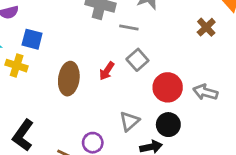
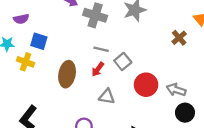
gray line: (129, 27) -> (101, 49), moved
gray triangle: (129, 121) -> (107, 97), moved, turned 49
black circle: (168, 125) -> (185, 113), moved

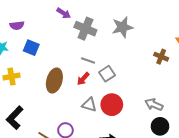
brown cross: (179, 38) -> (161, 57), turned -32
yellow cross: (26, 62) -> (11, 77), moved, turned -35
red circle: (146, 85) -> (112, 105), moved

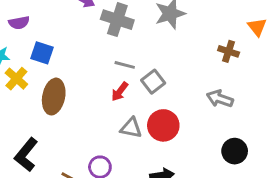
yellow cross: (11, 77) -> (16, 79), moved, turned -35
brown ellipse: (54, 81) -> (54, 97), moved
gray arrow: (154, 105) -> (220, 99), moved

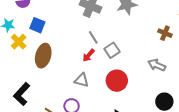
gray line: (125, 65) -> (93, 37), turned 40
gray triangle: (131, 128) -> (82, 80), moved

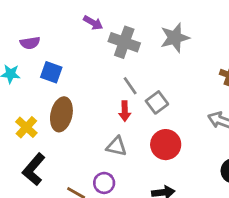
yellow cross: (19, 42) -> (26, 127), moved
red arrow: (89, 55) -> (125, 111), turned -40

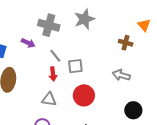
purple arrow: (93, 23) -> (28, 43), moved
gray square: (157, 102) -> (75, 66), turned 35

